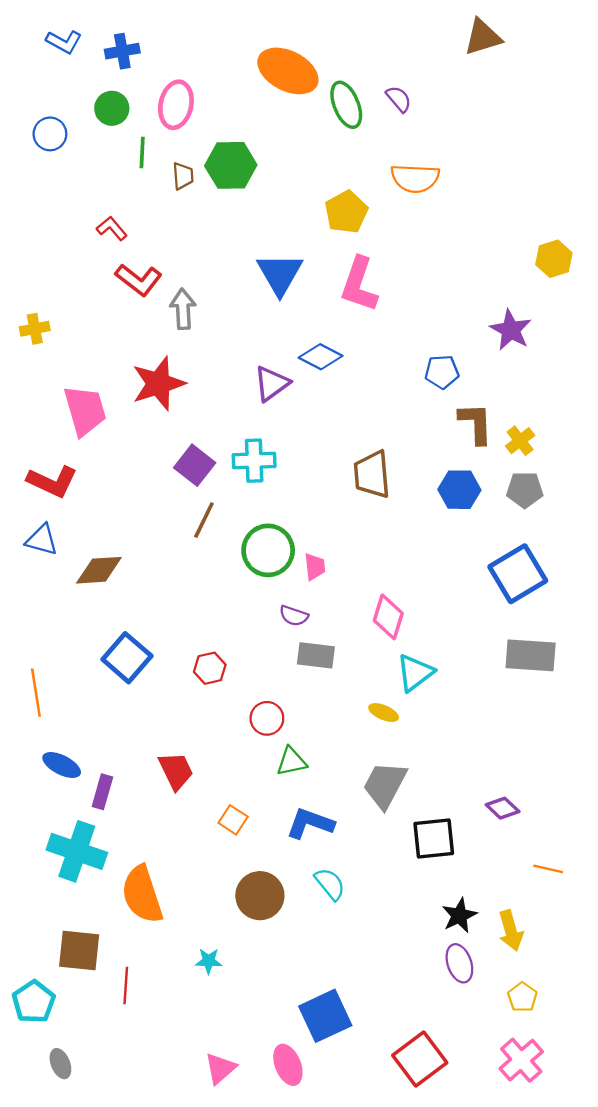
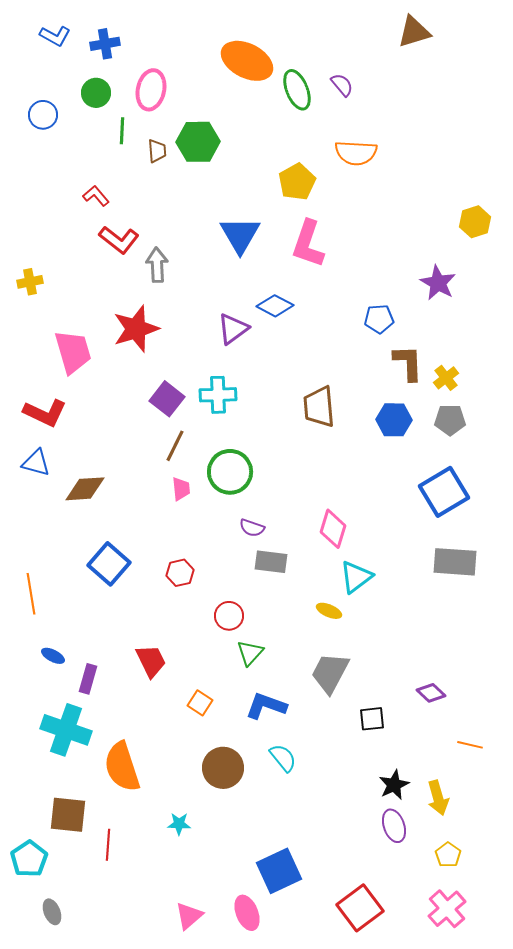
pink trapezoid: (315, 567) -> (181, 489), moved
green triangle: (291, 762) -> (250, 653), turned -36
blue ellipse: (62, 765) -> (53, 656), size x0.7
black square: (434, 838) -> (372, 719), size x0.7

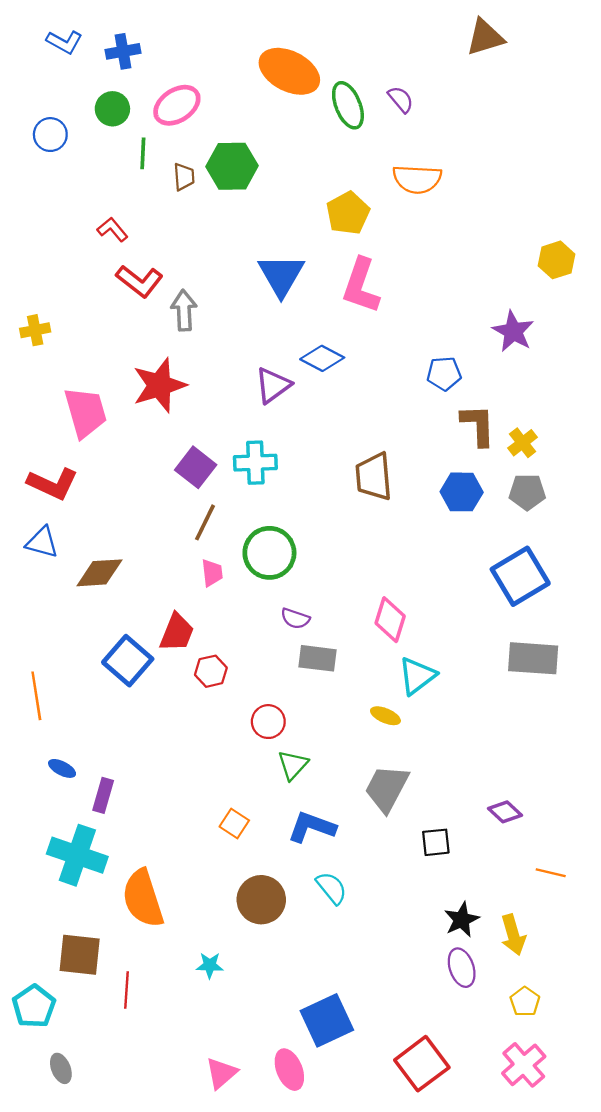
pink ellipse: (151, 90) -> (177, 105), turned 45
red trapezoid: (151, 661) -> (177, 633), moved, turned 48

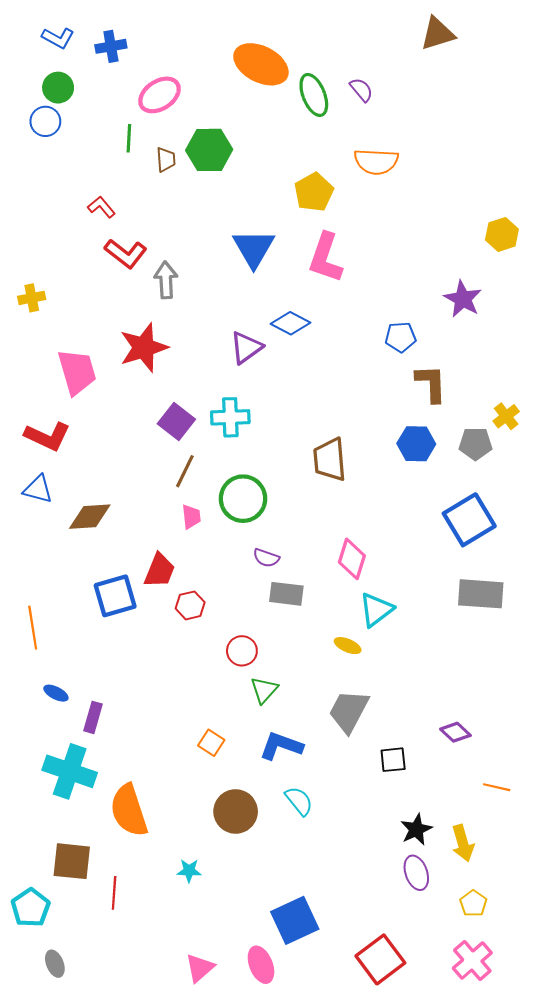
green circle: (112, 109) -> (58, 88), moved
yellow cross: (523, 443) -> (506, 416), moved
brown trapezoid: (374, 477) -> (330, 460), moved
blue square: (128, 661) -> (115, 596), turned 33

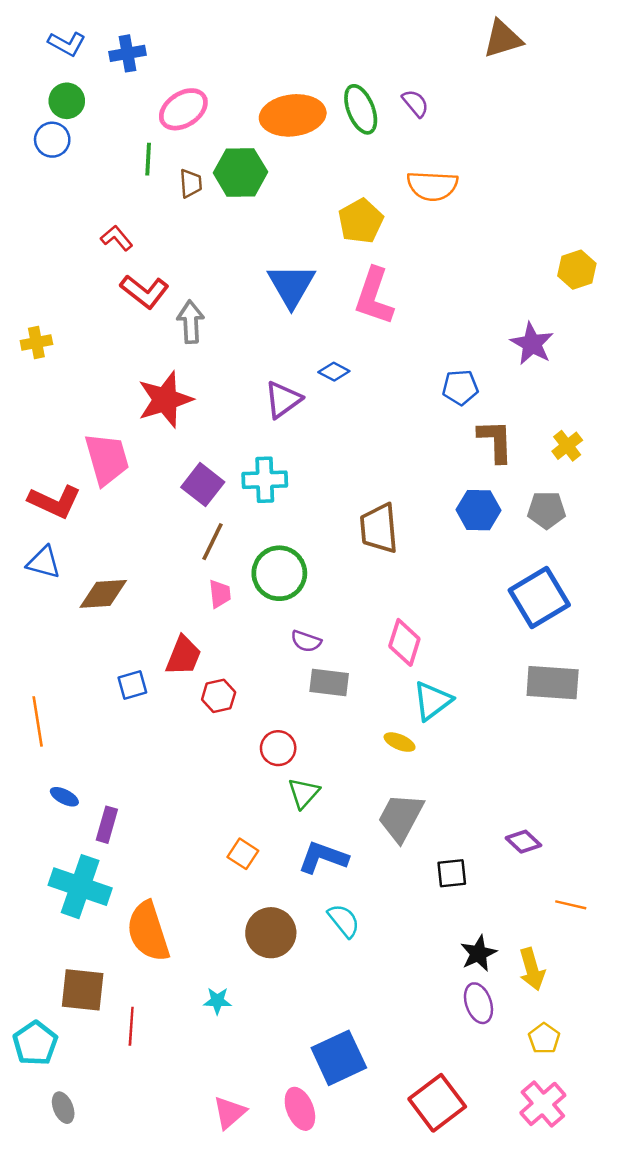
orange ellipse: (261, 64) -> (293, 115), moved, turned -34
blue diamond: (291, 323) -> (334, 372), size x0.7
pink trapezoid: (77, 372) -> (107, 459), moved
yellow cross: (506, 416) -> (567, 446), moved
blue square: (115, 596) -> (132, 685), size x0.6

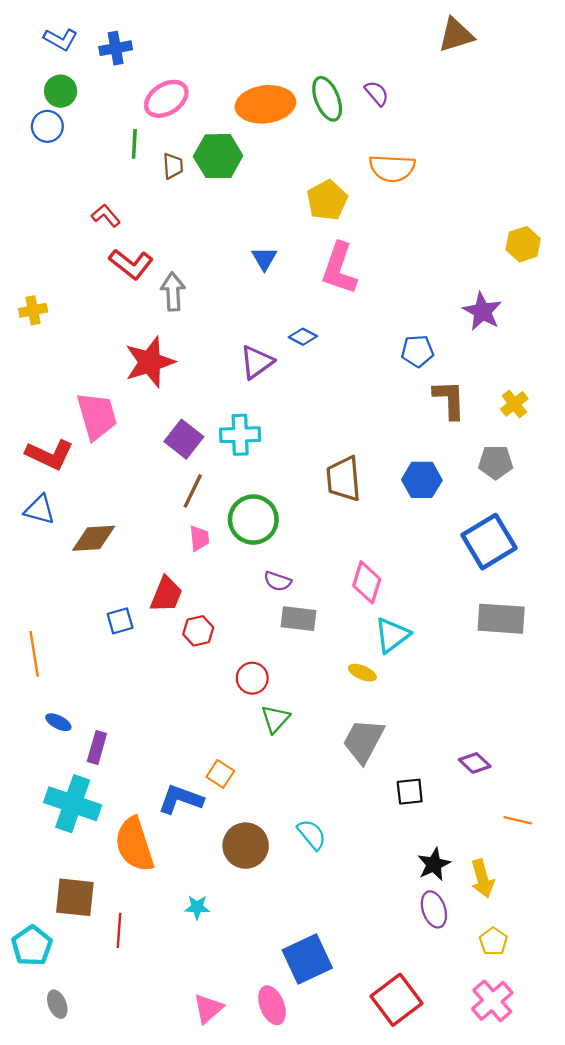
blue triangle: (291, 285) -> (264, 259), size x0.6
blue hexagon: (478, 510) -> (422, 480), moved
blue L-shape: (323, 857) -> (181, 799), moved

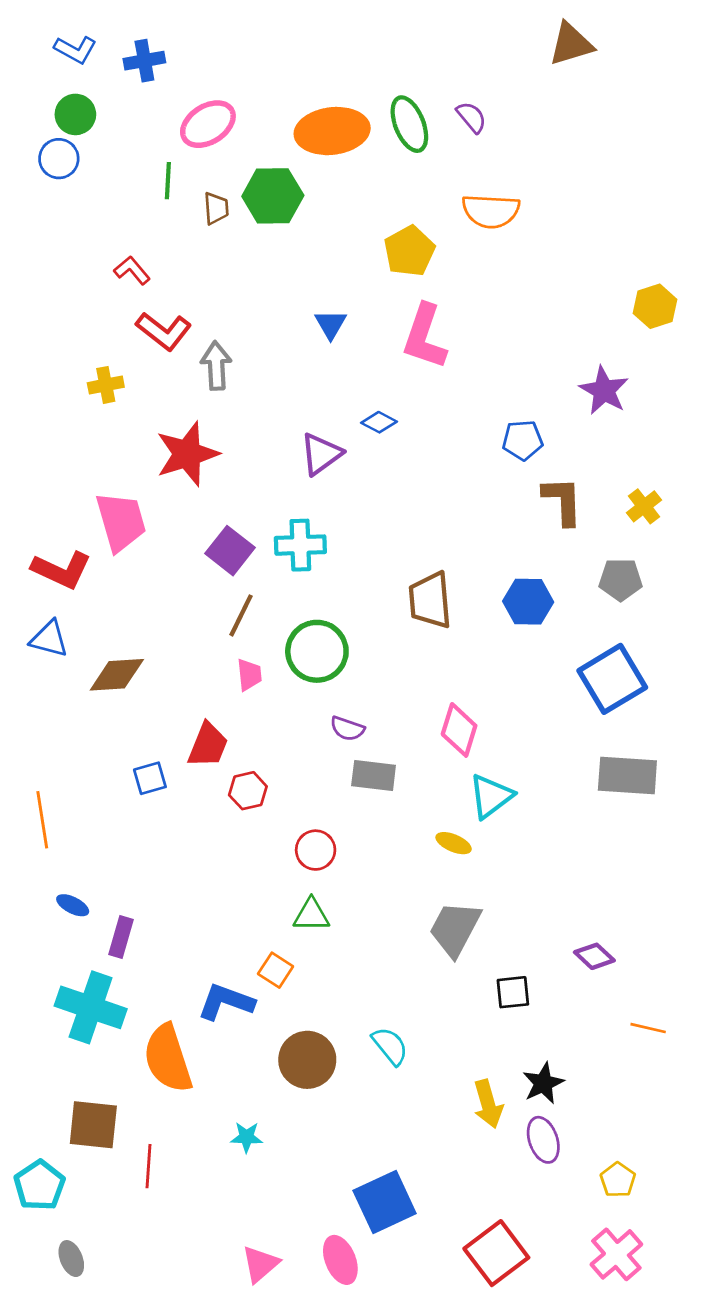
yellow cross: (33, 310) -> (106, 385), moved
green triangle: (275, 719) -> (311, 915), moved, turned 48
yellow arrow: (482, 879) -> (488, 1104), moved

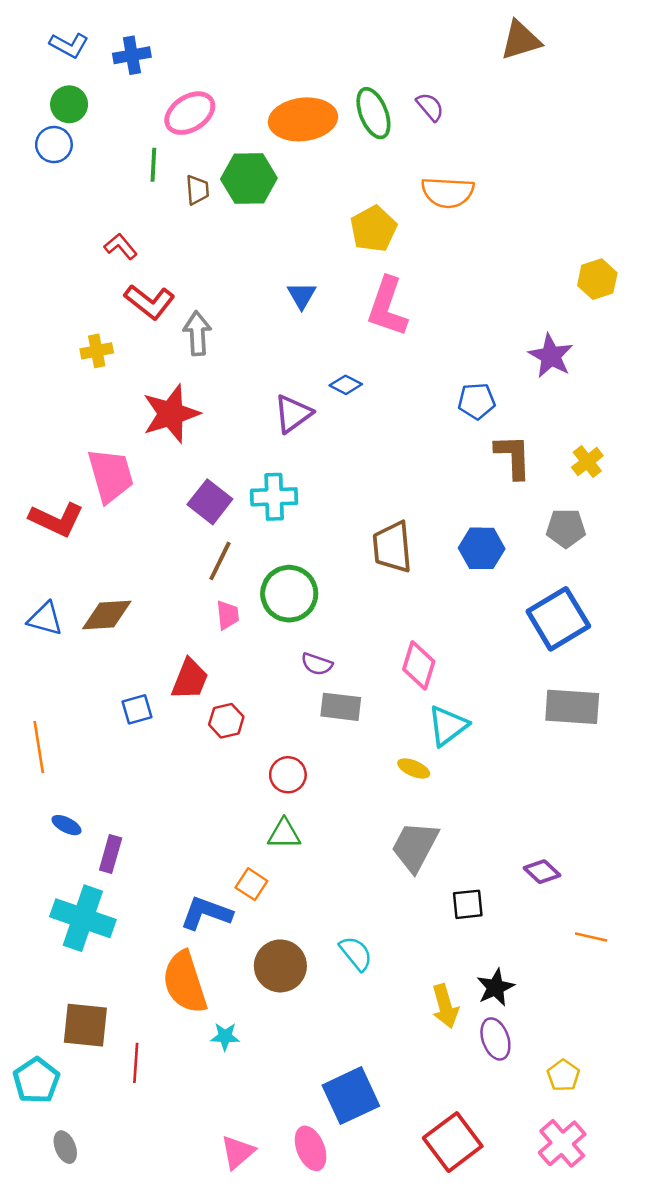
blue triangle: (49, 639) -> (45, 619), moved
orange semicircle: (168, 1058) -> (185, 982), moved

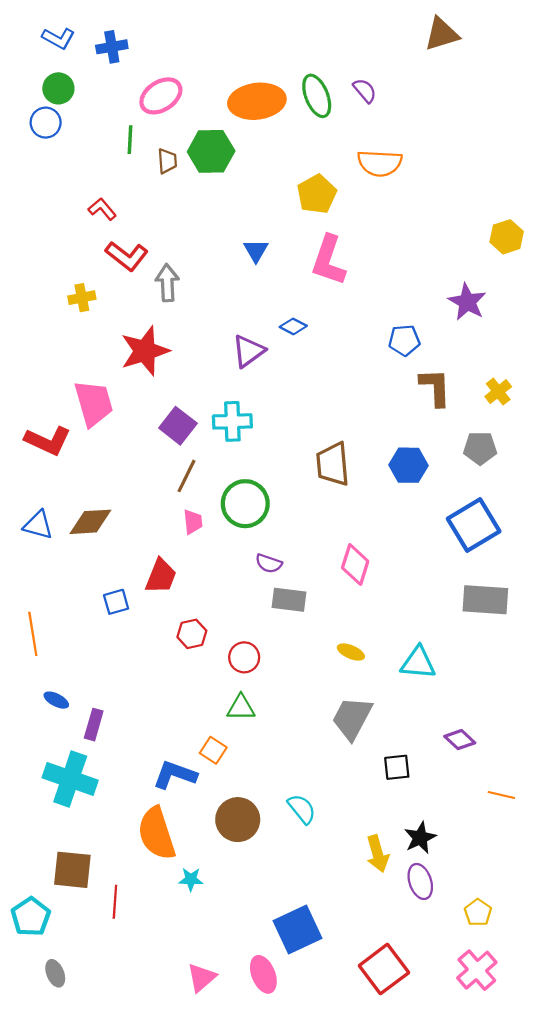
red hexagon: (226, 721) -> (192, 634), moved
cyan triangle: (448, 726) -> (418, 663), moved, turned 42

